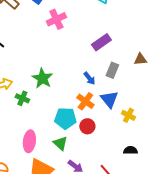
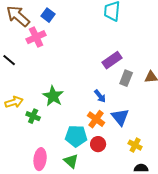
pink cross: (56, 19) -> (36, 37), moved
gray rectangle: (112, 70) -> (126, 78), moved
yellow cross: (128, 115) -> (135, 145), moved

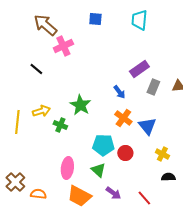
blue square: (48, 15) -> (95, 19), moved, turned -32
blue arrow: (100, 96) -> (119, 92), moved
orange cross: (96, 119) -> (123, 118), moved

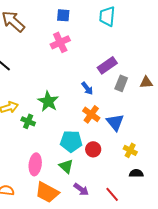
pink cross: (63, 46) -> (60, 42), moved

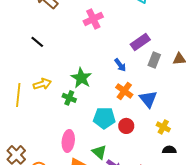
green cross: (28, 121) -> (69, 98), moved
green triangle: (66, 166) -> (99, 152), moved

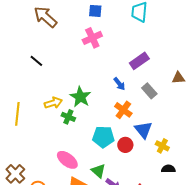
gray rectangle: (154, 60) -> (149, 91), moved, turned -63
yellow arrow: (42, 84) -> (53, 103), moved
blue triangle: (148, 99) -> (143, 130), moved
pink ellipse: (68, 141) -> (67, 160), turned -60

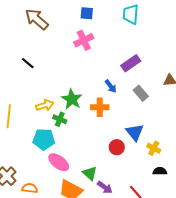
orange cross: (123, 110) -> (100, 107), moved, turned -36
cyan pentagon: (103, 137) -> (44, 139), moved

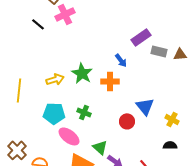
pink cross: (84, 40) -> (65, 14), moved
black line: (28, 63) -> (38, 24), moved
gray rectangle: (141, 93) -> (159, 51), moved, turned -35
green cross: (60, 119) -> (84, 112), moved
yellow cross: (154, 148) -> (172, 119), moved

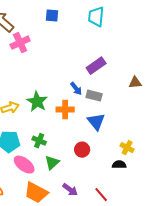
gray rectangle: (159, 51) -> (94, 96), moved
blue triangle: (145, 106) -> (96, 122), moved
black semicircle: (170, 145) -> (119, 165), moved
green triangle: (100, 147) -> (52, 163), moved, turned 35

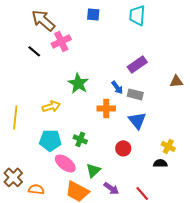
green star: (37, 102) -> (78, 83), moved
green triangle: (52, 163) -> (93, 170), moved

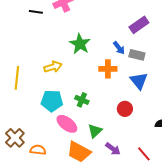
black line: (34, 51) -> (36, 12), turned -32

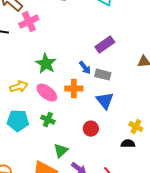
pink ellipse: (67, 124) -> (47, 93), moved

